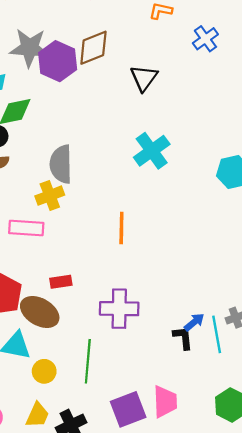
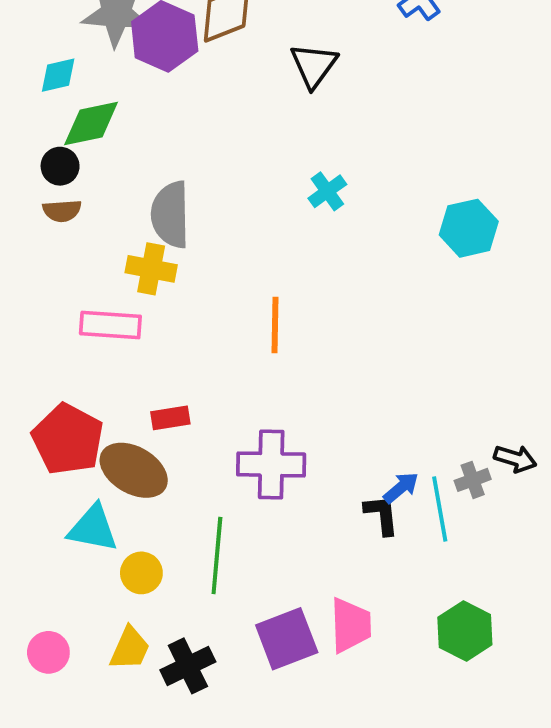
cyan cross: (152, 151) -> (327, 191), size x0.6
yellow cross: (50, 196) -> (151, 269), turned 32

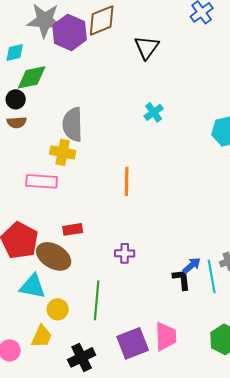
purple cross: (271, 464) -> (125, 253), size x0.6
yellow trapezoid: (130, 648) -> (42, 336), moved

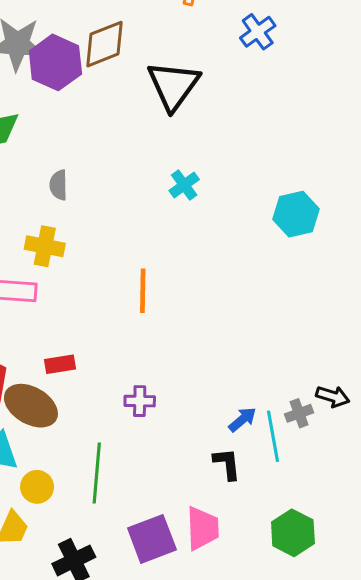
black triangle: (147, 47) -> (173, 85), size x1.4
gray semicircle: (73, 124) -> (58, 185), moved, size x0.6
black L-shape: (182, 279) -> (227, 464), moved

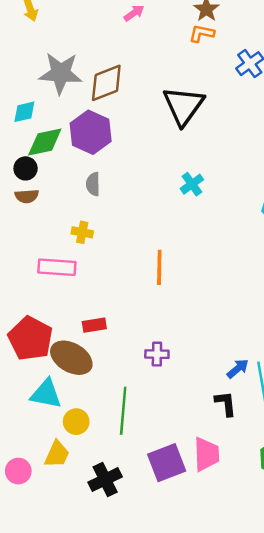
brown diamond: (104, 44) -> (106, 83), moved
purple hexagon: (55, 62) -> (91, 132), moved
yellow cross: (45, 246) -> (82, 232), size x0.7

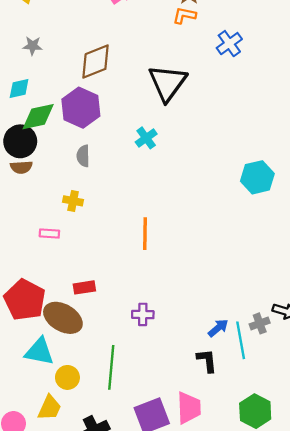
gray star: (60, 73) -> (33, 46), moved, size x0.5
black circle: (26, 168) -> (20, 141), size x1.5
cyan cross: (192, 184) -> (146, 138), moved
pink rectangle: (57, 267) -> (49, 234), size x0.6

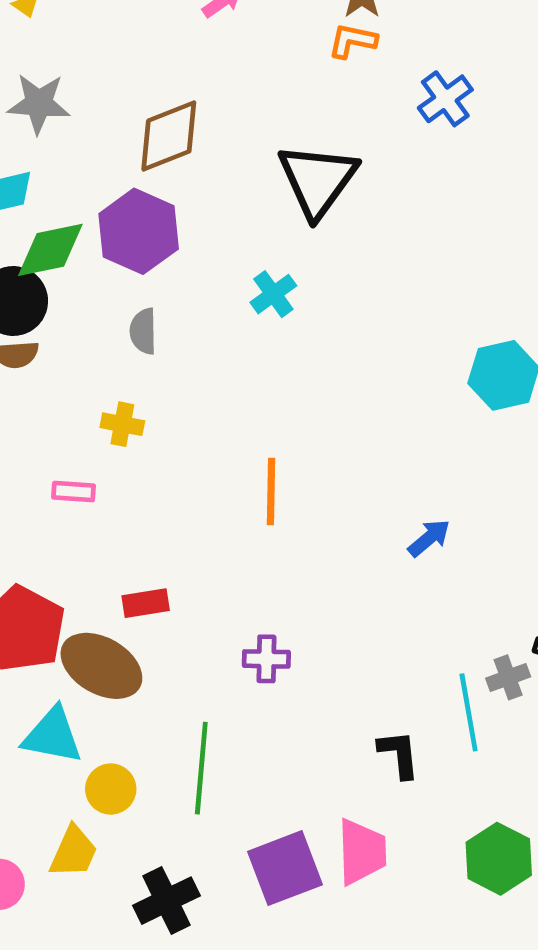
gray star: (33, 46) -> (39, 103), size x1.5
blue arrow: (218, 328) -> (429, 538), moved

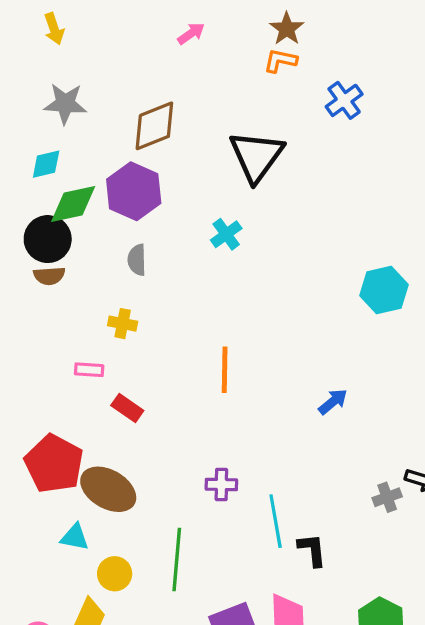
red rectangle: (146, 603) -> (127, 408), moved, turned 44
cyan line: (469, 712) -> (276, 521), moved
cyan triangle: (53, 736) -> (75, 537), size x0.7

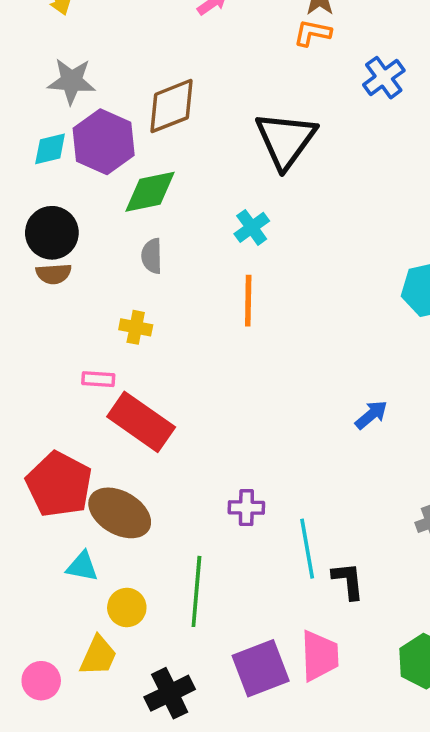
purple hexagon: (134, 191) -> (104, 142), moved
green diamond: (73, 204) -> (150, 192), moved
orange line: (225, 370) -> (248, 301), moved
red rectangle: (127, 408) -> (141, 422), size x1.8

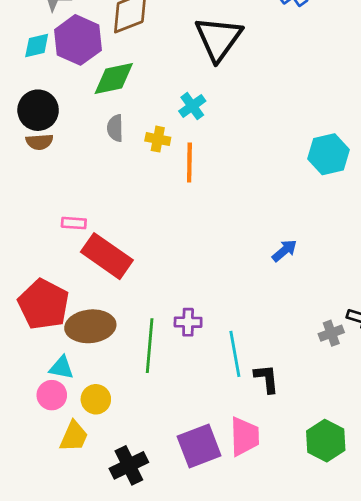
yellow cross: (136, 327) -> (158, 139), moved
brown ellipse: (120, 513) -> (90, 326), turned -36
green line: (196, 591) -> (150, 346), moved
pink circle: (41, 681) -> (52, 395), moved

